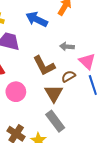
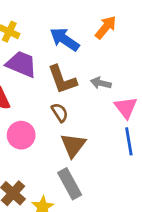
brown L-shape: (44, 66) -> (62, 80), moved
brown semicircle: (68, 76) -> (60, 113), moved, turned 80

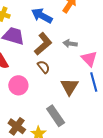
brown L-shape: (62, 80) -> (43, 44), turned -105
brown triangle: (73, 145) -> (69, 87), moved

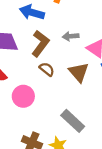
brown triangle: (69, 87) -> (79, 72), moved

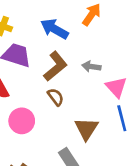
brown triangle: (79, 72) -> (86, 129), moved

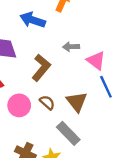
brown L-shape: (55, 66) -> (41, 68), moved
brown semicircle: (56, 97) -> (47, 102), moved

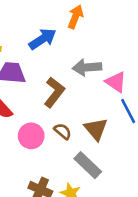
blue arrow: (33, 20) -> (43, 39), turned 130
gray arrow: (71, 47) -> (87, 67), size x1.5

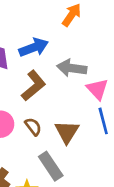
blue arrow: (43, 39) -> (34, 47), moved

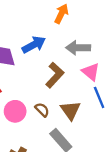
gray arrow: (72, 68) -> (78, 48), moved
brown L-shape: (34, 86) -> (55, 75), moved

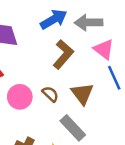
blue arrow: (34, 45) -> (54, 19), moved

